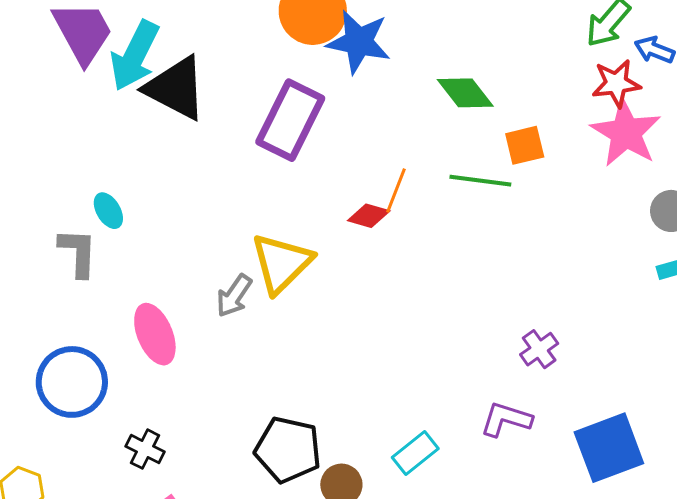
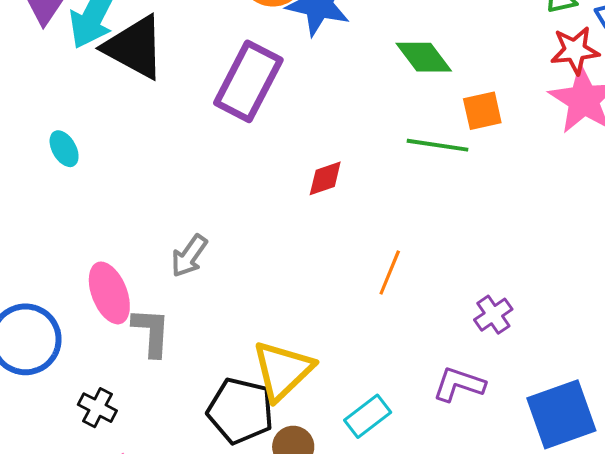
orange line: (396, 190) -> (390, 273), moved
cyan ellipse: (108, 211) -> (64, 149), moved
red diamond: (369, 216) -> (325, 178), turned -36
gray L-shape: (78, 252) -> (151, 332), moved
yellow triangle: (282, 263) -> (283, 370), moved

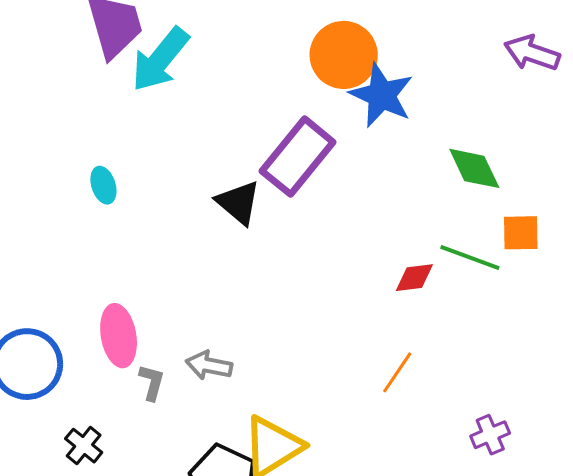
black triangle: (134, 47) -> (238, 203), moved, size x0.7
red diamond: (325, 178) -> (414, 278), moved
gray arrow: (189, 256) -> (209, 365), moved, turned 54
gray L-shape: (151, 332) -> (152, 382), size x0.7

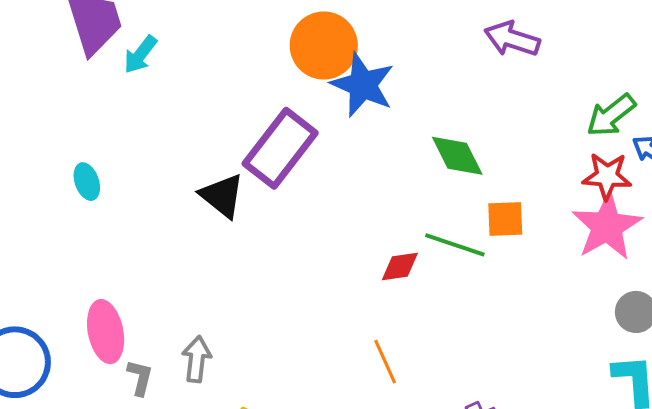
cyan arrow: (160, 59) -> (140, 55), size x0.6
gray arrow: (209, 365) -> (197, 359), turned 87
orange line: (397, 372) -> (385, 362), turned -57

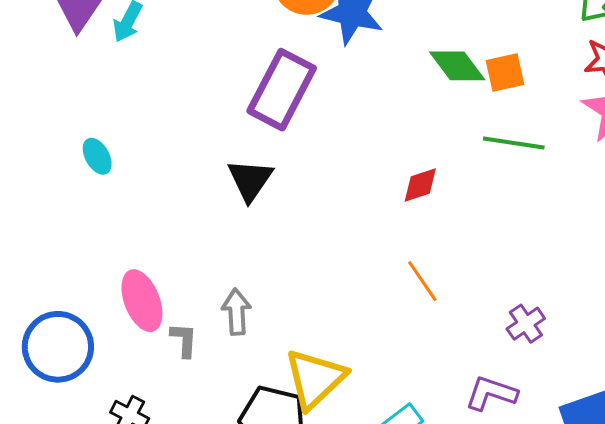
black triangle: (222, 196) -> (250, 180), moved, turned 36
orange square: (505, 219) -> (505, 72), moved
green line: (455, 245) -> (514, 143), moved

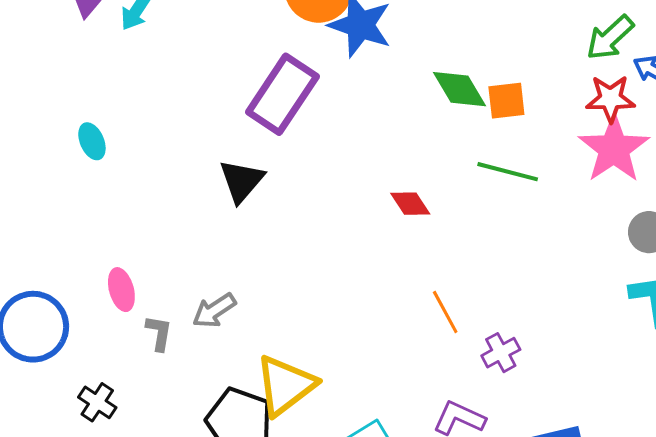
red diamond: (420, 185) -> (410, 204), turned 69
orange line: (422, 281) -> (445, 312), moved
pink ellipse: (142, 301) -> (121, 290), size x0.7
gray arrow: (236, 312) -> (214, 311), turned -126

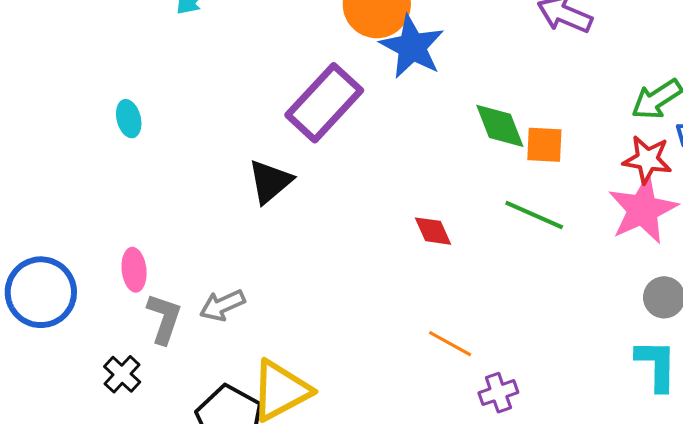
orange line: (445, 312) -> (450, 344), turned -42
gray L-shape: (159, 333) -> (164, 319), size x1.4
black cross: (97, 402) -> (122, 374), moved

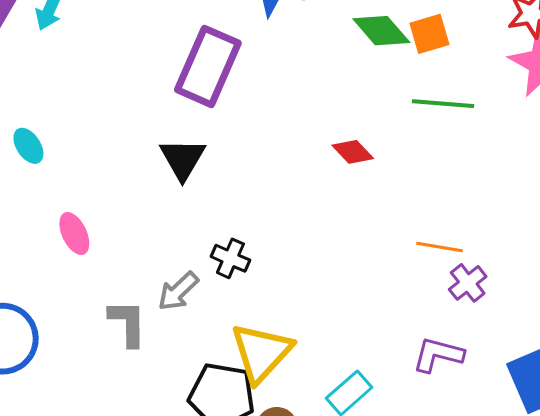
pink ellipse: (134, 270) -> (74, 234), moved
orange line: (450, 344) -> (439, 247), moved
black cross: (122, 374) -> (230, 258), moved

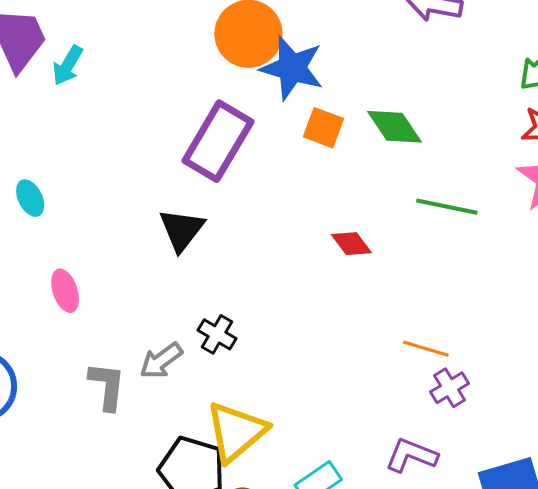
orange square: (429, 34) -> (323, 128), moved, turned 30

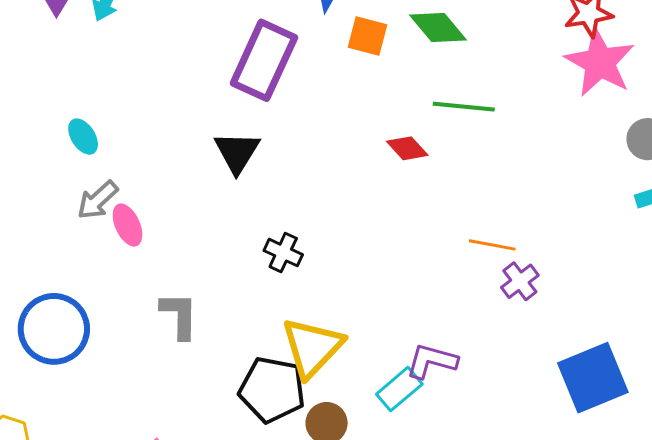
green line: (447, 207) -> (464, 107), moved
gray arrow: (161, 361) -> (98, 200), moved
purple L-shape: (411, 455) -> (432, 361), moved

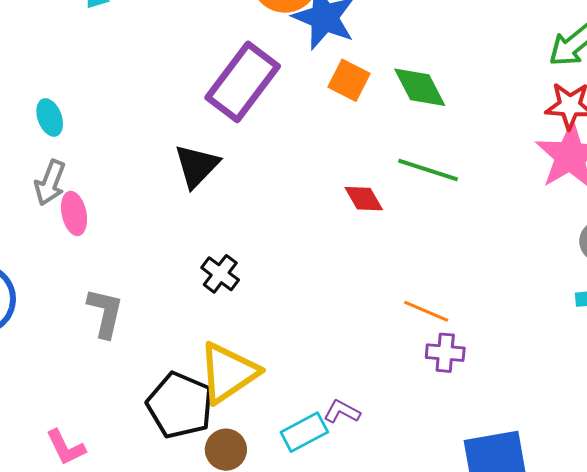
gray arrow: (98, 200) -> (50, 183), turned -39
purple cross: (520, 281) -> (445, 353), turned 30
purple L-shape: (432, 361) -> (342, 412), size x0.7

